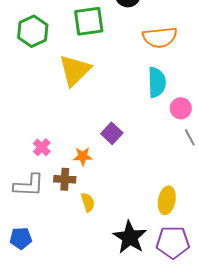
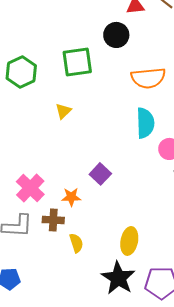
yellow triangle: (75, 70) -> (63, 111), size x0.5
pink cross: (42, 147) -> (30, 188), size x1.6
yellow ellipse: (167, 200) -> (129, 241), moved

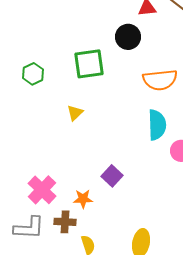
green hexagon: (21, 72) -> (33, 74), size x0.7

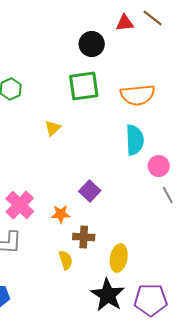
black circle: (128, 37) -> (92, 44), moved
green square: (89, 64) -> (84, 86), moved
brown cross: (65, 222) -> (84, 237), moved

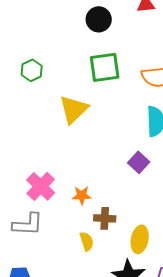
black circle: (92, 44) -> (99, 19), moved
yellow triangle: (53, 128) -> (74, 109), size x1.8
purple square: (90, 191) -> (139, 162), moved

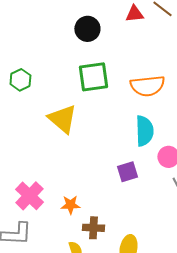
yellow triangle: (74, 109) -> (62, 119), turned -36
purple square: (139, 162) -> (127, 172), turned 30

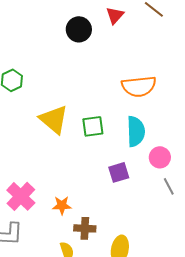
red triangle: (134, 14) -> (115, 15), moved, turned -42
green square: (93, 77) -> (93, 126), moved, size x0.7

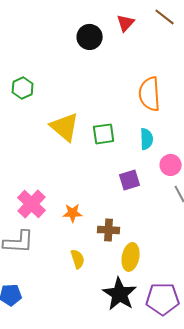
orange semicircle: (139, 86) -> (150, 94), turned 92
cyan semicircle: (136, 131) -> (147, 139), size x0.7
brown cross: (85, 228) -> (109, 230), moved

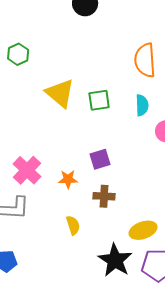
purple square: (130, 180) -> (100, 159), moved
yellow ellipse: (131, 257) -> (143, 230), moved, turned 60

